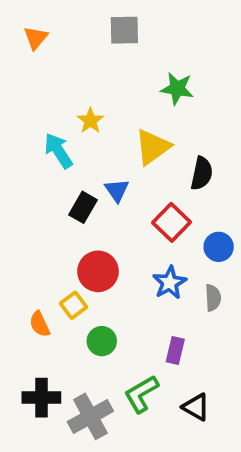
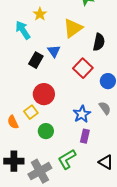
blue star: (170, 283) -> (82, 114), moved
gray semicircle: (213, 298) -> (105, 108), turned -32
black triangle: (196, 407) -> (106, 162), moved

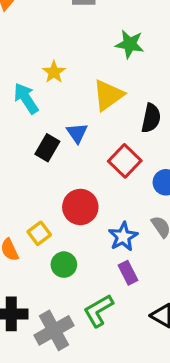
red circle: (44, 94) -> (80, 207), moved
purple rectangle: (85, 136) -> (128, 273), turned -40

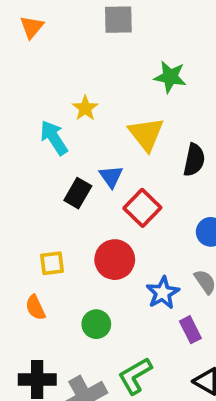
yellow triangle: (108, 95) -> (146, 134), turned -32
red square: (125, 161) -> (142, 208), moved
yellow square: (39, 233) -> (52, 263), moved, turned 30
purple rectangle: (128, 273) -> (190, 330), moved

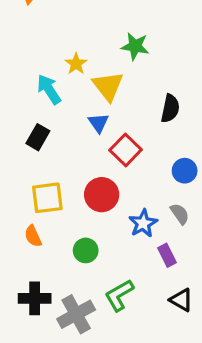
green star: (170, 77) -> (135, 46), moved
yellow triangle: (146, 134) -> (108, 86), moved
black rectangle: (78, 193) -> (38, 137), moved
yellow square: (52, 263) -> (47, 198), size x1.5

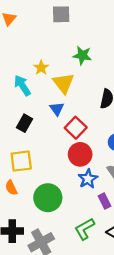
black rectangle: (38, 137) -> (25, 123), moved
red circle: (102, 195) -> (80, 154), moved
green circle: (86, 250) -> (48, 198), size x1.6
green L-shape: (119, 295) -> (85, 229), moved

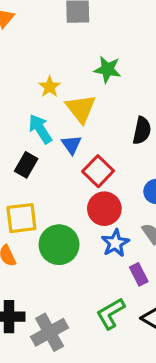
cyan arrow: (22, 85) -> (40, 129), moved
green circle: (48, 198) -> (59, 245), moved

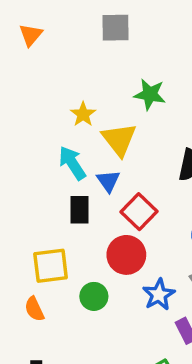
black rectangle: (26, 165) -> (79, 210), moved, turned -30
red circle: (104, 209) -> (126, 255), moved
green circle: (59, 245) -> (94, 296), size x0.6

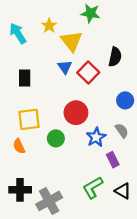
cyan arrow: (72, 163) -> (18, 33), moved
black rectangle: (79, 210) -> (25, 78), moved
red square: (139, 212) -> (88, 72), moved

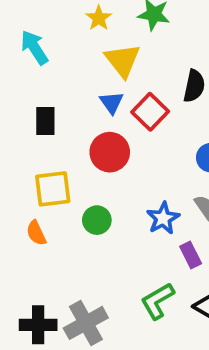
yellow star: (49, 26) -> (99, 18), moved
red circle: (76, 113) -> (110, 152), moved
black cross: (20, 190) -> (38, 325), moved

